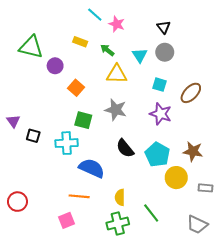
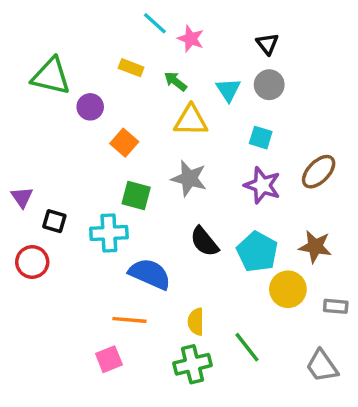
brown ellipse: (191, 93) -> (319, 172), moved
red circle: (17, 202) -> (32, 262), moved
gray trapezoid: (197, 225) -> (322, 366), turned 30

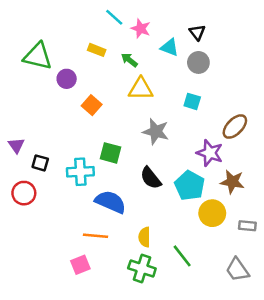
cyan triangle: (228, 90) -> (170, 47), moved, turned -36
gray star: (189, 178) -> (156, 132), moved
purple star: (262, 185) -> (210, 153), moved
green square: (136, 196) -> (111, 153), moved
green cross: (192, 364) -> (142, 268), turned 32

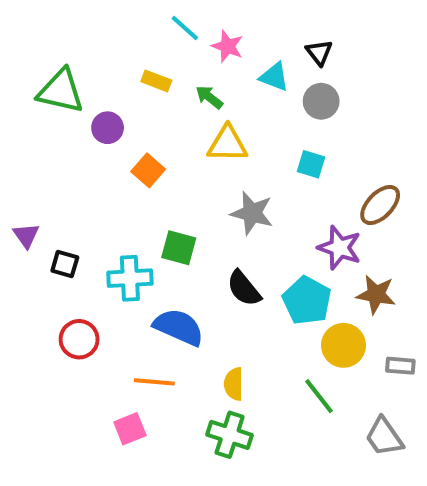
red circle: (24, 193) -> (79, 339), moved
green line: (182, 256) -> (319, 396), moved

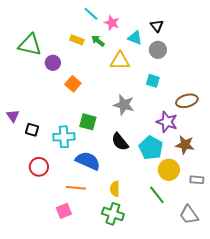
green arrow: (209, 97) -> (98, 41), moved
yellow triangle: (228, 144) -> (120, 61), moved
brown ellipse: (380, 205) -> (187, 101), turned 30

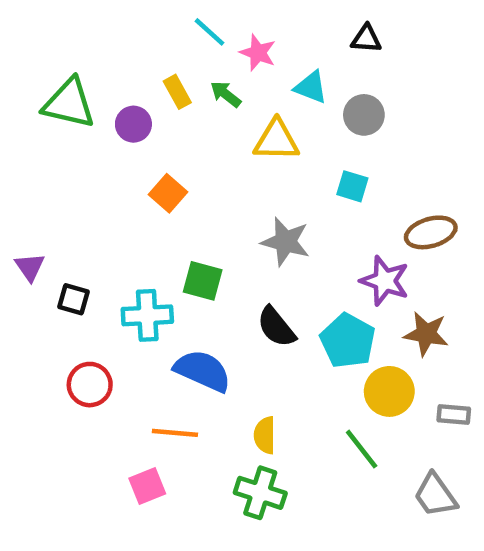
black triangle: (157, 26) -> (366, 39), moved, turned -48
yellow rectangle: (77, 40) -> (177, 92), turned 40
purple circle: (53, 63) -> (133, 124), moved

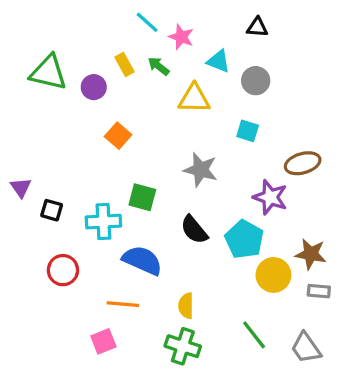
brown star: (426, 334) -> (311, 254), moved
green line: (362, 449) -> (254, 335), moved

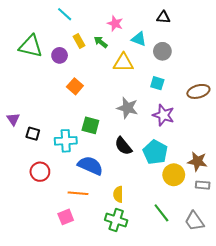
cyan line: (147, 22) -> (65, 14), moved
brown ellipse: (303, 163) -> (198, 91), moved
purple star: (270, 197) -> (163, 115), moved

